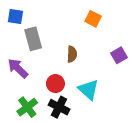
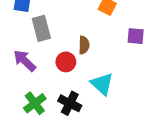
purple square: (119, 55) -> (136, 36), moved, turned 35
red circle: (55, 84) -> (66, 62), moved

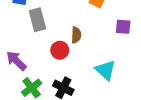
purple arrow: (25, 61) -> (16, 61), moved
cyan triangle: (102, 84) -> (105, 70), moved

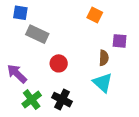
gray rectangle: (37, 20) -> (37, 34), turned -50
brown semicircle: (76, 35) -> (104, 58), moved

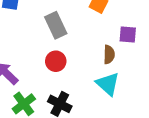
gray rectangle: (37, 34) -> (56, 25), moved, turned 40

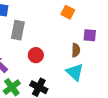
gray rectangle: (56, 25) -> (18, 30), moved, turned 36

